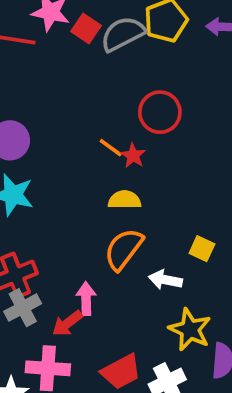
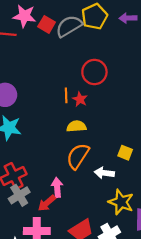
orange line: (111, 148) -> (66, 95), turned 56

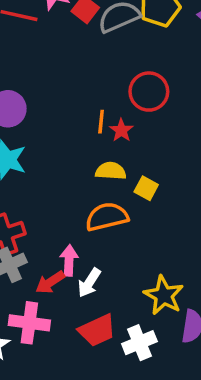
yellow square: (125, 153) -> (146, 188), moved
orange semicircle: (78, 156) -> (107, 217), turned 36
white arrow: (104, 173) -> (89, 283), moved, turned -72

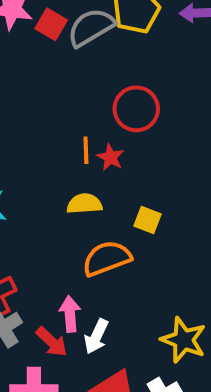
yellow semicircle: (111, 171) -> (84, 204), moved
red arrow: (50, 282) -> (52, 342), turned -96

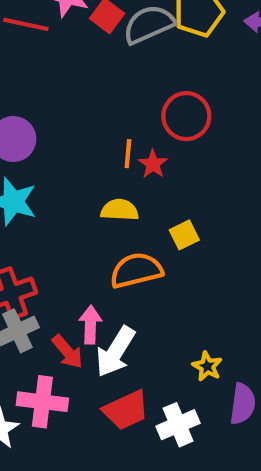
yellow square: (148, 220) -> (184, 235), turned 36
white arrow: (96, 336) -> (115, 352), size x1.4
yellow star: (184, 340) -> (207, 366), size x0.6

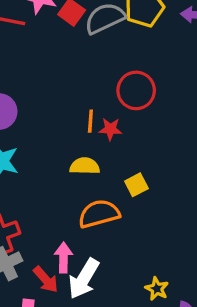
red star: (153, 164) -> (110, 129), turned -30

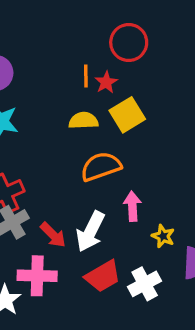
red star: (110, 129) -> (106, 82), turned -30
yellow square: (136, 185) -> (127, 115), moved, size x1.5
pink arrow: (63, 258) -> (132, 206), moved

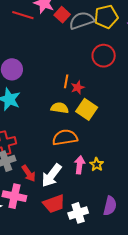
red circle: (129, 43) -> (104, 56), moved
yellow square: (127, 115) -> (87, 109), turned -35
yellow star: (163, 236) -> (97, 164), moved

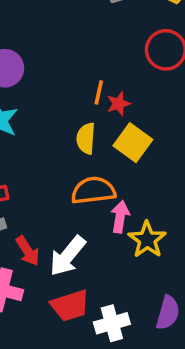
yellow semicircle: (60, 108) -> (86, 138), turned -96
yellow star: (97, 164) -> (147, 240), size x1.5
pink arrow: (80, 165) -> (120, 217), moved

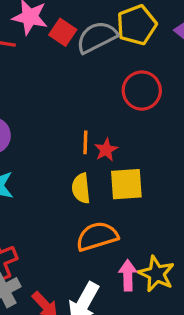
yellow square: (133, 143) -> (126, 184), turned -30
pink arrow: (120, 217) -> (128, 275), moved

